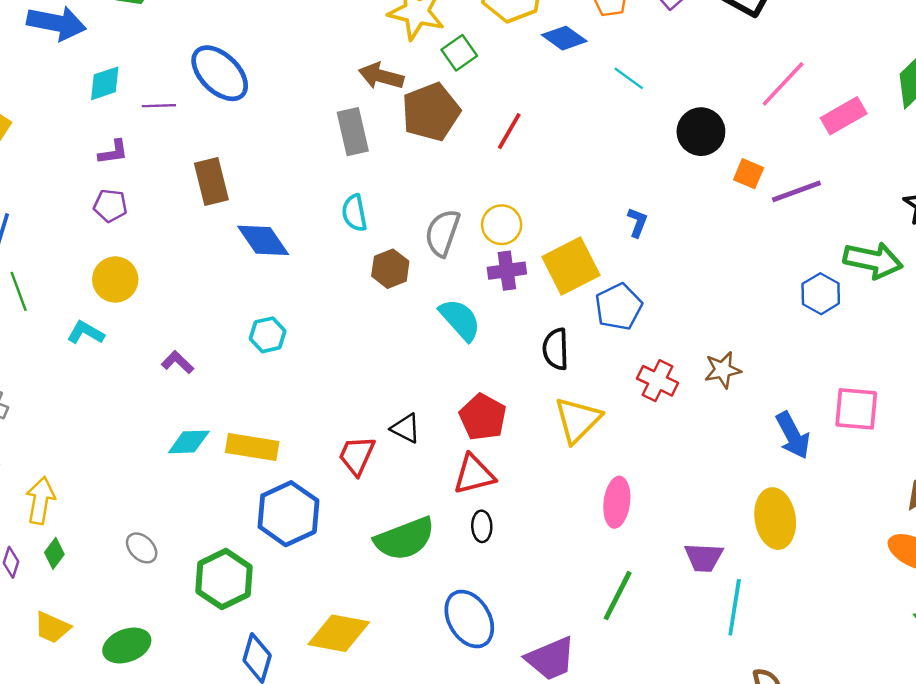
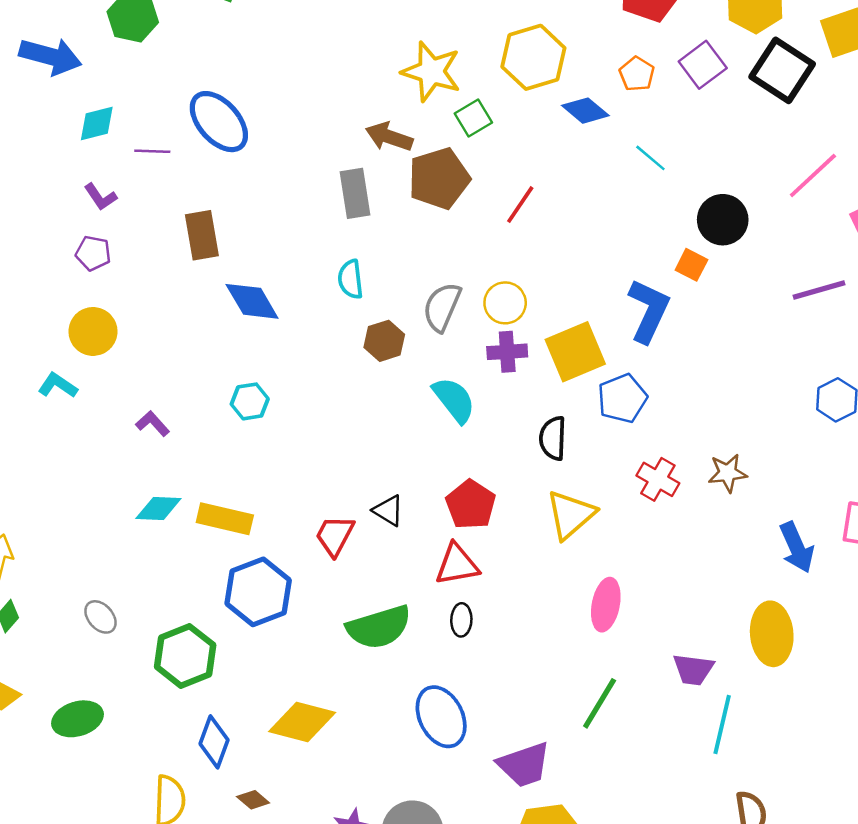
purple L-shape: (113, 152) -> (100, 197), turned 60
orange square: (749, 174) -> (691, 265), moved
blue L-shape: (637, 222) -> (649, 311), size x2.0

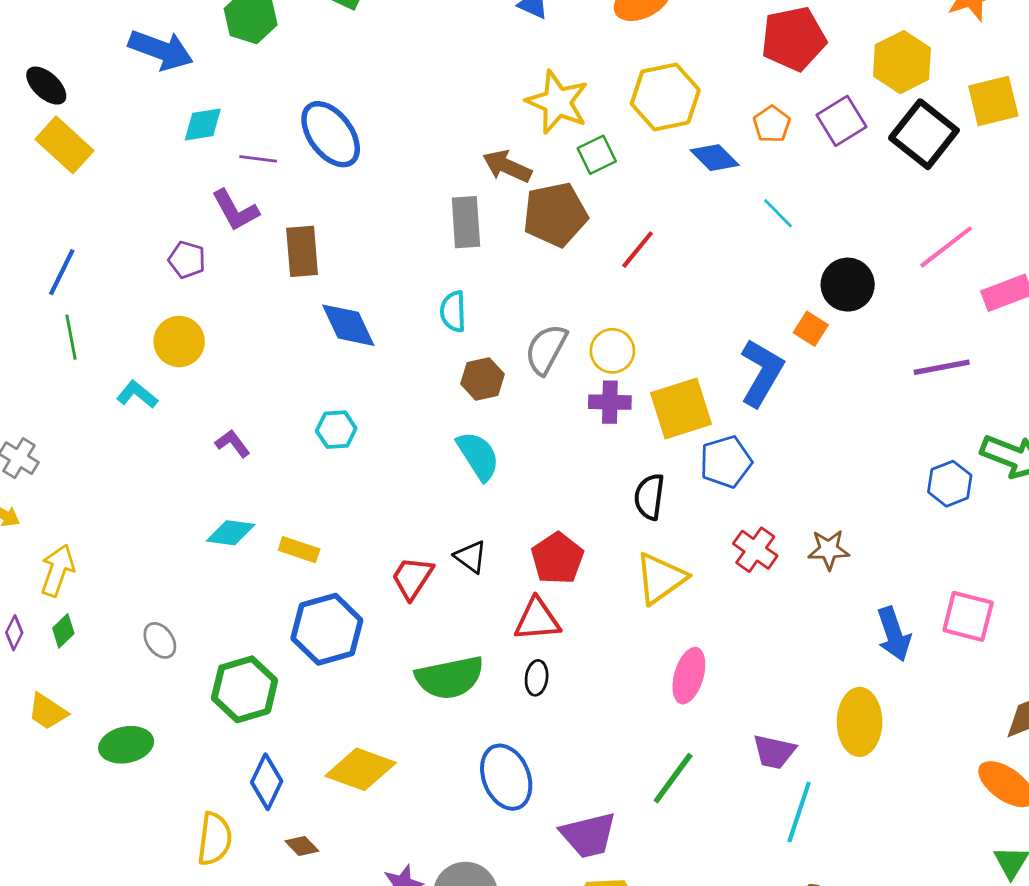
purple L-shape: (100, 197) -> (235, 210), moved, size x1.4
cyan semicircle: (454, 400) -> (478, 456), moved
yellow rectangle: (225, 519) -> (299, 550), size x0.7

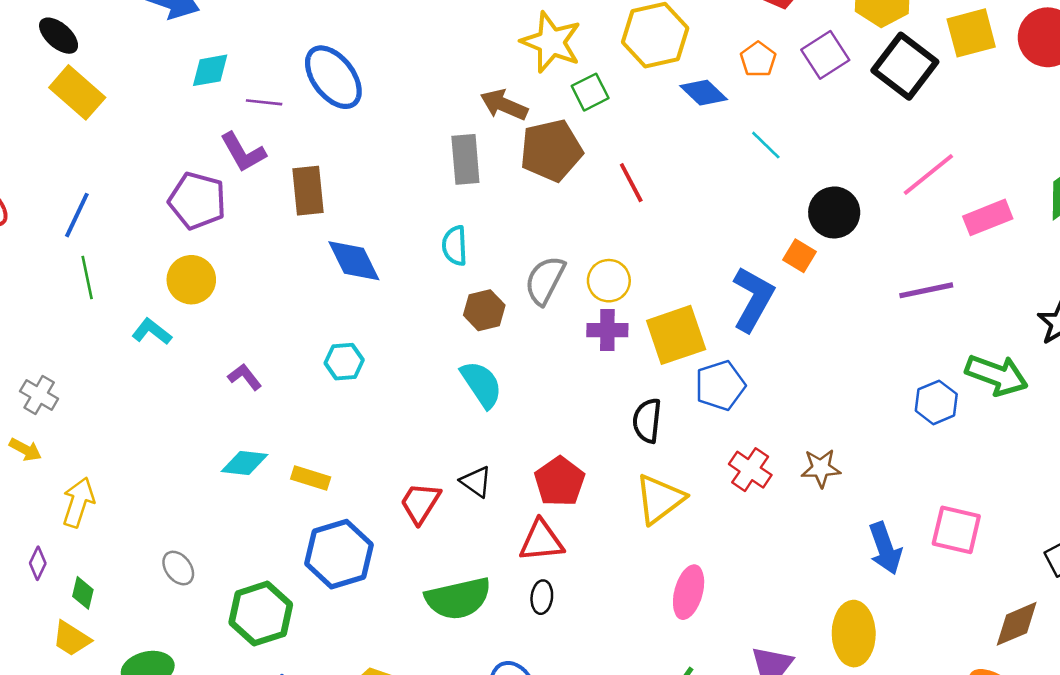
red line: (638, 250) -> (631, 183), turned -66
purple pentagon: (187, 260) -> (197, 201), size x1.6
green diamond: (63, 631) -> (83, 593), moved, turned -32

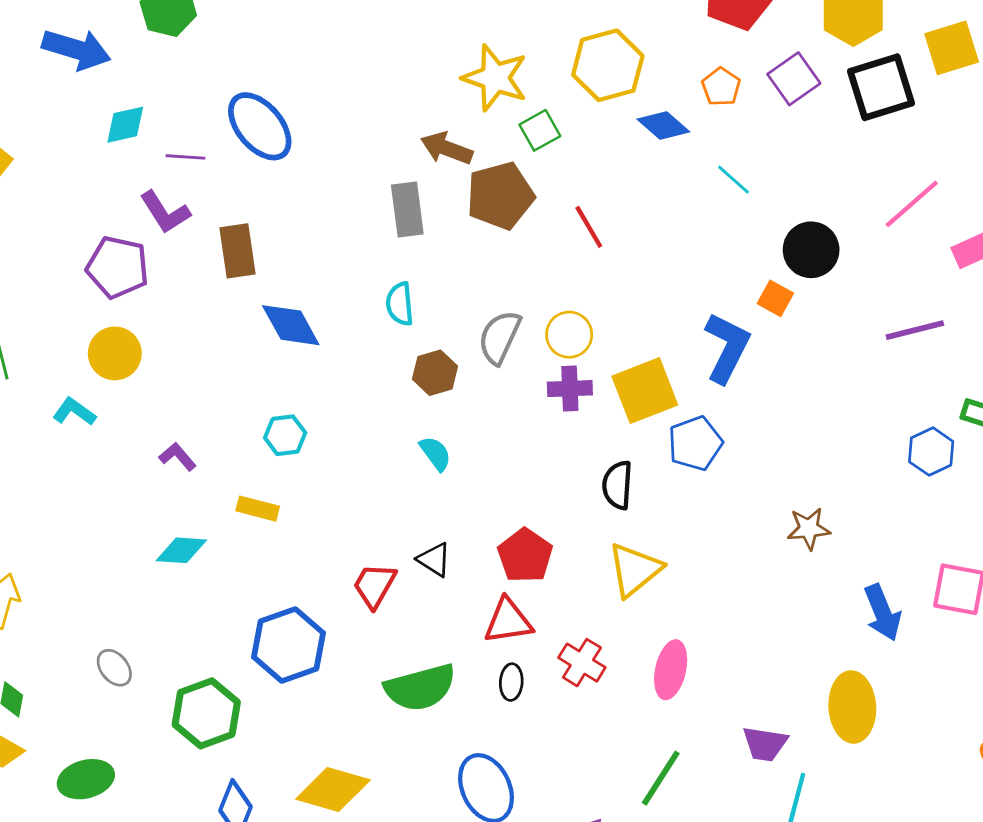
black square: (905, 66) -> (881, 87), turned 38
cyan semicircle: (481, 384) -> (435, 453), size x0.7
red cross: (750, 470) -> (582, 663), moved
yellow rectangle: (311, 478) -> (258, 509), moved

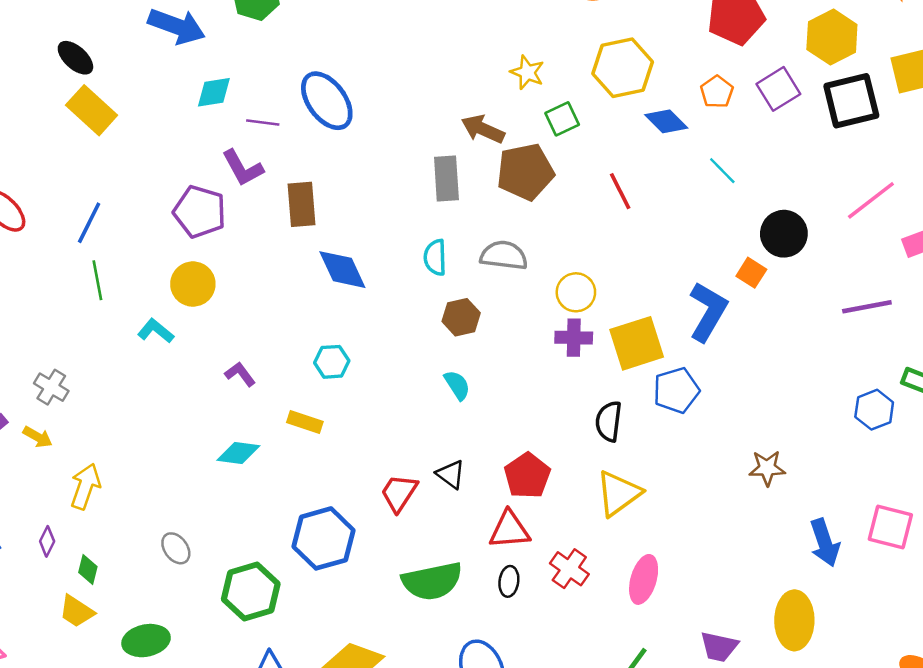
yellow star: (495, 78) -> (527, 72), size x0.6
red line: (589, 227) -> (620, 191), moved
gray semicircle: (500, 337) -> (504, 255), moved, turned 69

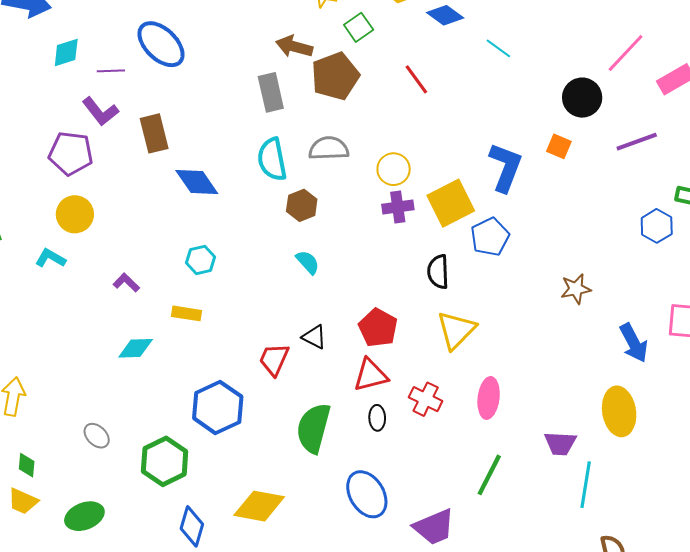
black circle: (784, 234) -> (582, 98), moved
cyan semicircle: (435, 257) -> (272, 159), size x1.4
orange square: (751, 273) -> (559, 146), moved
green semicircle: (432, 581) -> (313, 428), turned 126

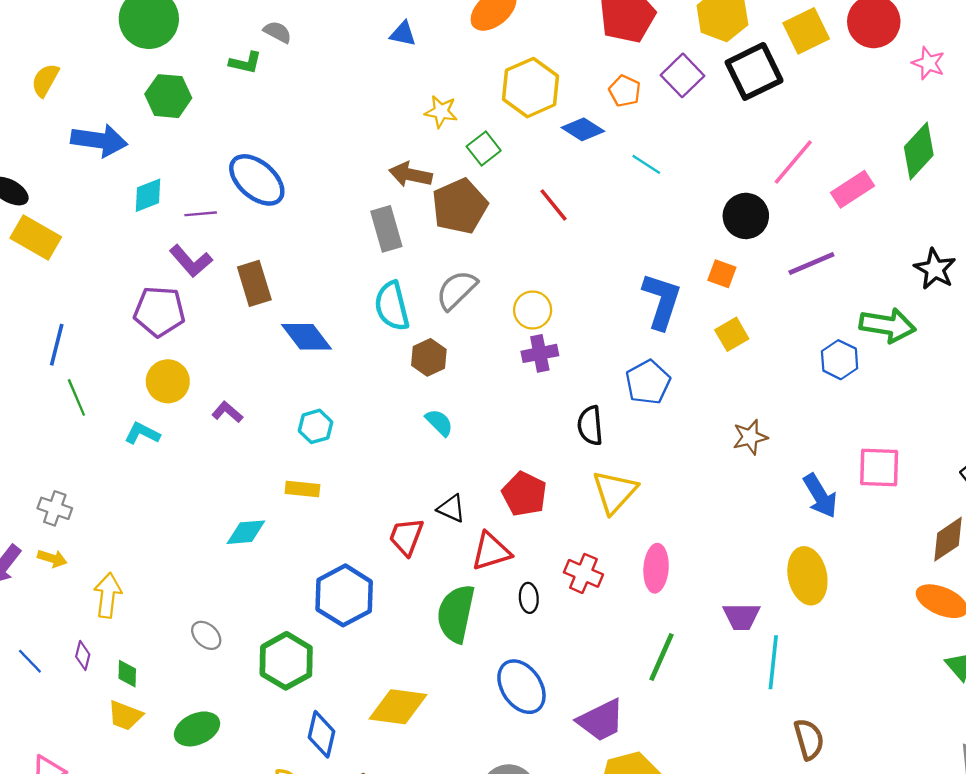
gray semicircle: (329, 148) -> (457, 290), turned -39
yellow square: (451, 203) -> (732, 334), moved, size x0.6
purple L-shape: (126, 283) -> (227, 412), moved
red triangle: (371, 375) -> (491, 551), moved

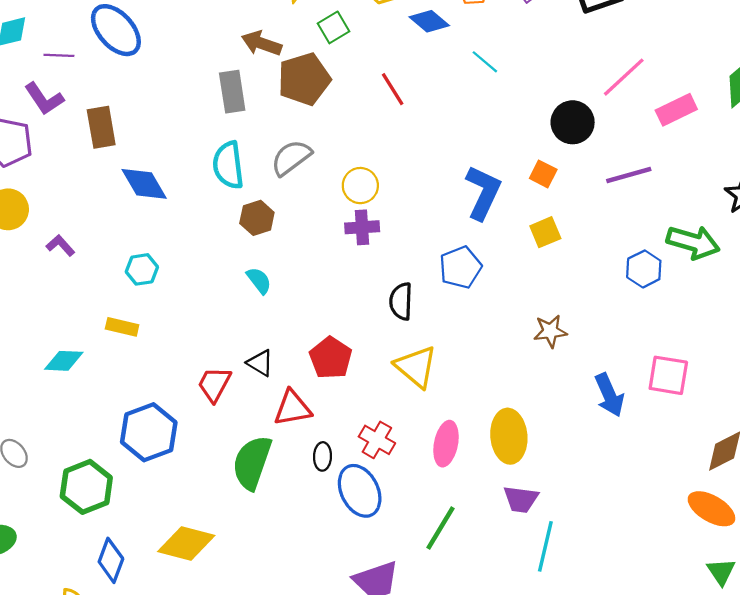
yellow triangle: (615, 492) -> (416, 367), turned -39
yellow ellipse: (807, 576) -> (509, 436), moved
blue ellipse: (521, 687) -> (360, 491), moved

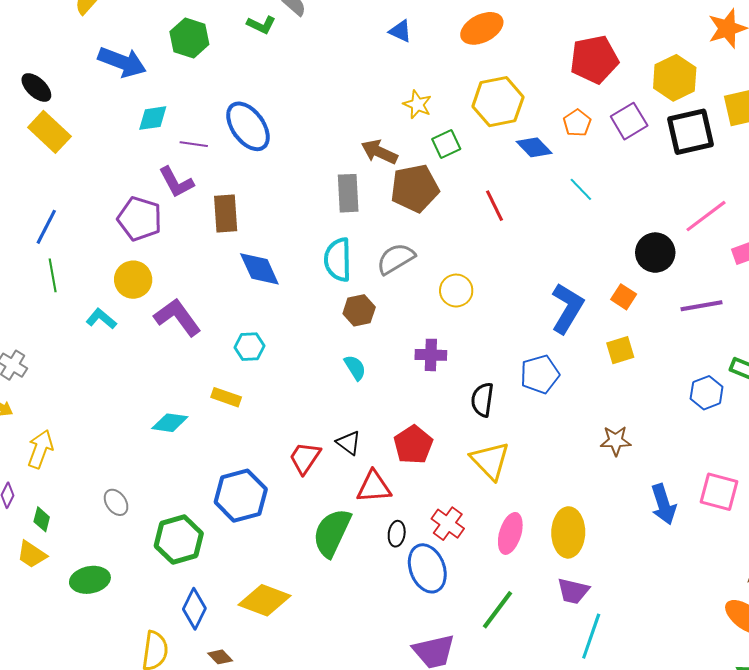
purple cross: (362, 227) -> (431, 355), moved
purple L-shape: (60, 245) -> (178, 317), size x1.8

